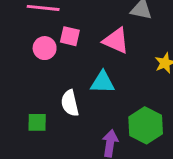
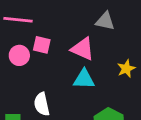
cyan triangle: (103, 82) -> (84, 79), moved

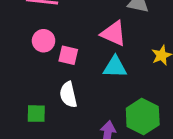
pink square: (42, 45) -> (68, 55), moved

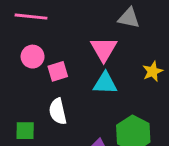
pink triangle: (113, 33) -> (104, 49), turned 36
pink square: (68, 55) -> (58, 71), turned -30

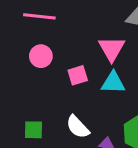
pink square: (58, 71) -> (78, 75), moved
white semicircle: (58, 111) -> (78, 127), moved, turned -30

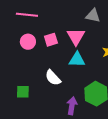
pink square: (78, 75) -> (51, 40), moved
white semicircle: (78, 127) -> (53, 78), moved

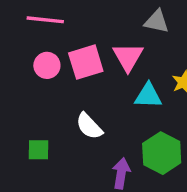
pink square: (51, 40) -> (86, 62), size x1.5
cyan triangle: (77, 60) -> (148, 96), moved

